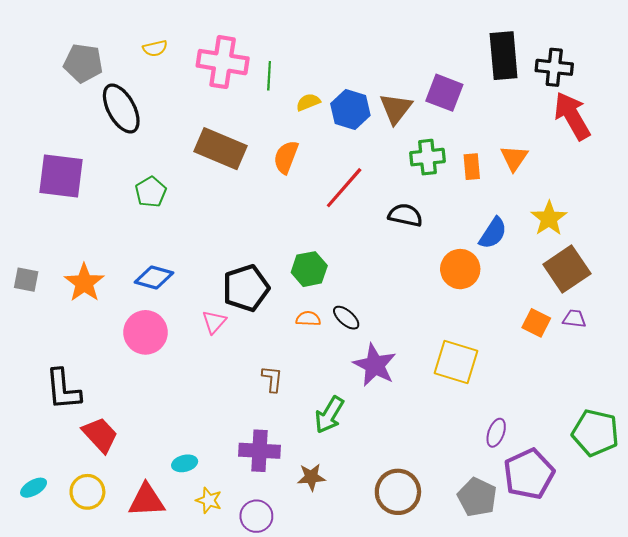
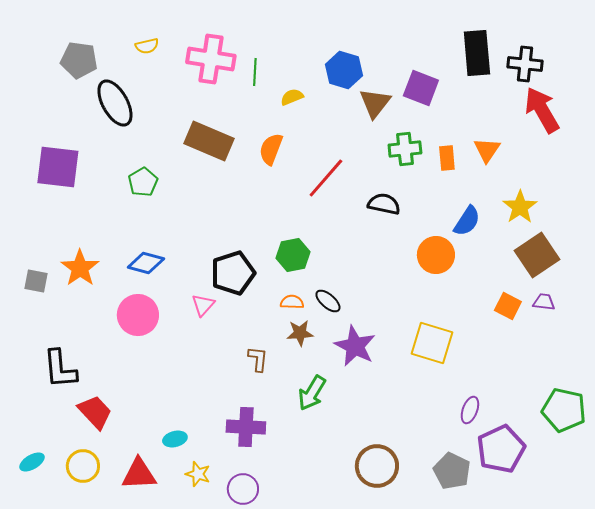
blue hexagon: (350, 110) -> (344, 70), moved
gray square: (26, 280) -> (36, 281), moved
brown star: (311, 477) -> (300, 333), moved

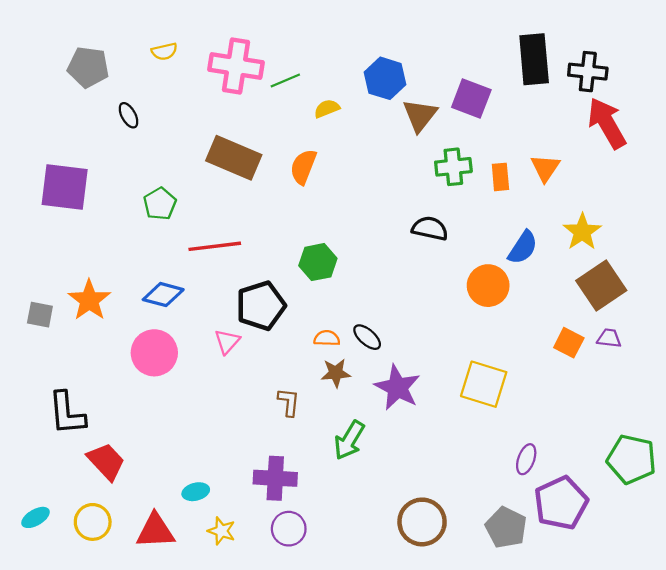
green line: (255, 72) -> (285, 81), turned 64
black ellipse: (115, 103) -> (129, 115), size x0.5
red line: (326, 178) -> (215, 246), moved, turned 42
green hexagon: (293, 255) -> (318, 262), moved
purple circle: (243, 489) -> (289, 529), moved

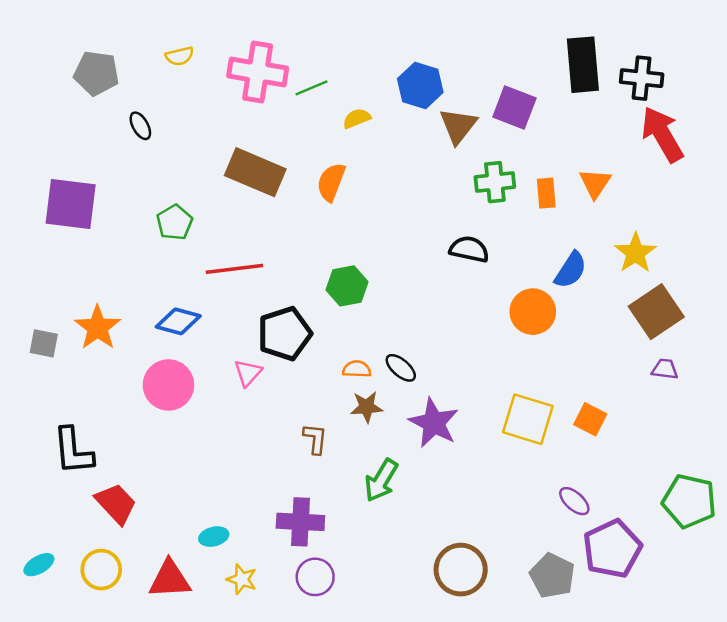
orange square: (569, 343) -> (590, 419), moved
purple ellipse: (526, 459) -> (574, 501), turned -68

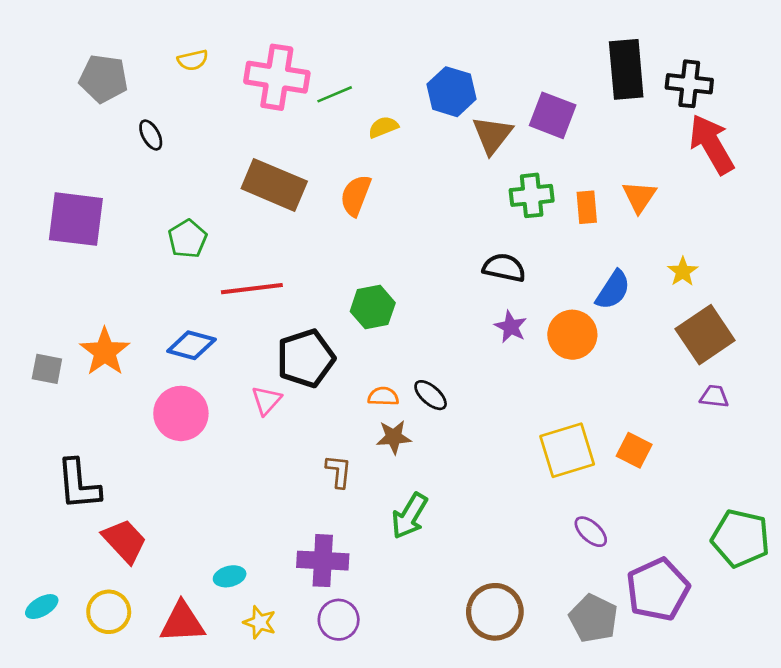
yellow star: (635, 253) -> (683, 272), size x0.7
yellow square: (528, 419) -> (567, 450), turned -34
purple star: (434, 423) -> (511, 327), moved, size x0.6
purple ellipse: (574, 501) -> (591, 532), moved

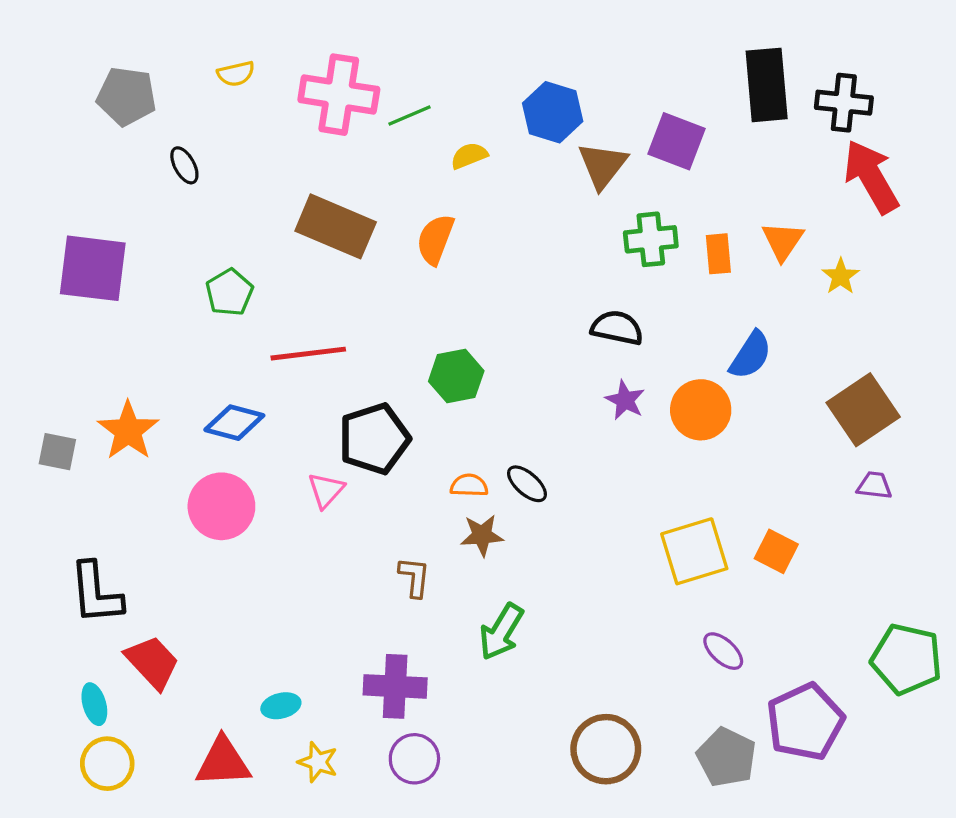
yellow star: (683, 272) -> (841, 276), moved
cyan ellipse: (42, 607) -> (94, 704), moved, turned -76
yellow circle: (109, 612) -> (107, 764), moved

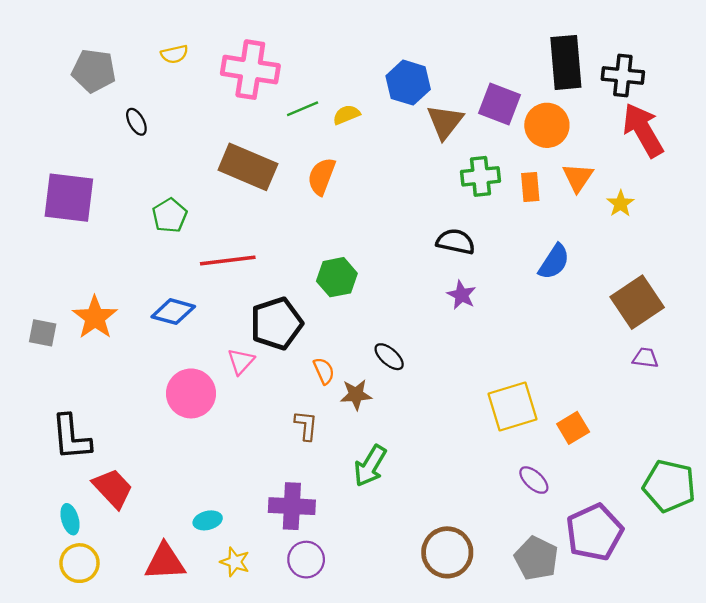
green line: (410, 115) -> (303, 109), moved
orange circle: (701, 410) -> (547, 125), moved
orange semicircle: (469, 485) -> (324, 371), moved, turned 64
pink circle: (221, 506) -> (191, 393), moved
orange square: (776, 551) -> (573, 428), moved, turned 32

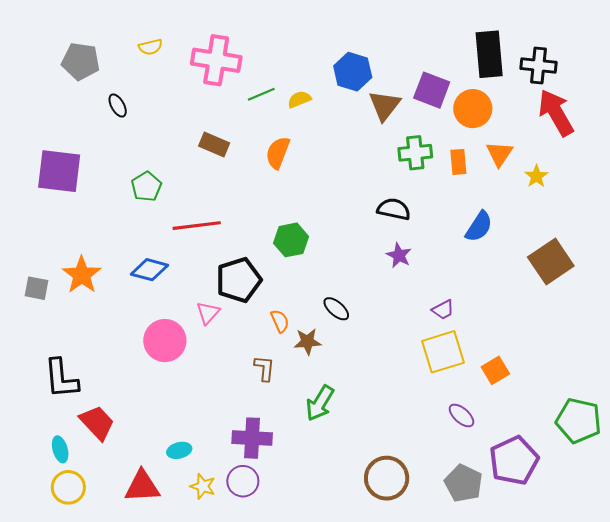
brown rectangle: (248, 167) -> (214, 144), size x0.6
purple trapezoid: (645, 358) -> (443, 310), moved, turned 145
purple circle: (306, 560) -> (243, 481), moved

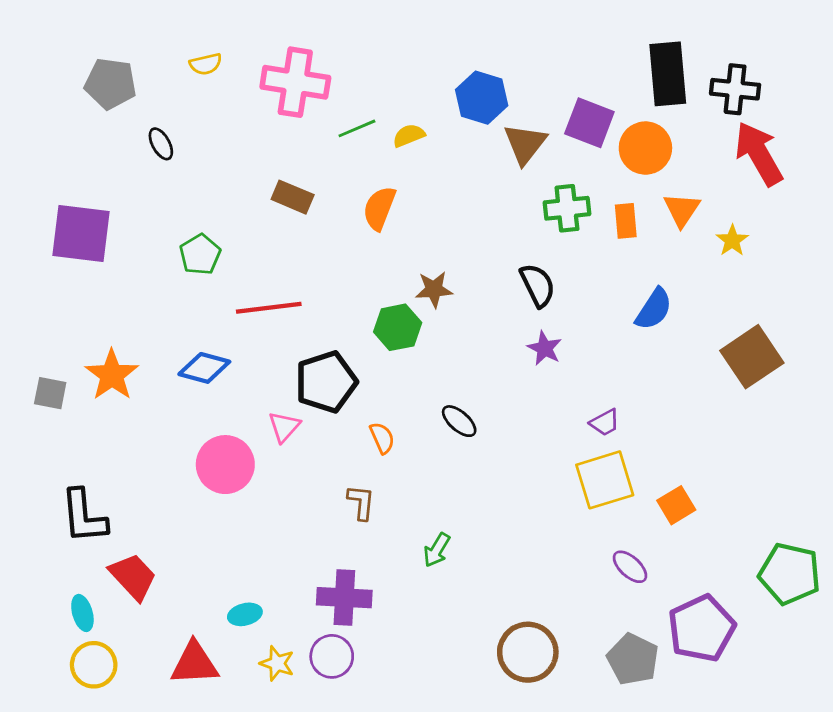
black semicircle: (394, 209) -> (538, 285), turned 52
brown star: (308, 342) -> (434, 289), moved
green arrow: (320, 403) -> (437, 550), size x0.7

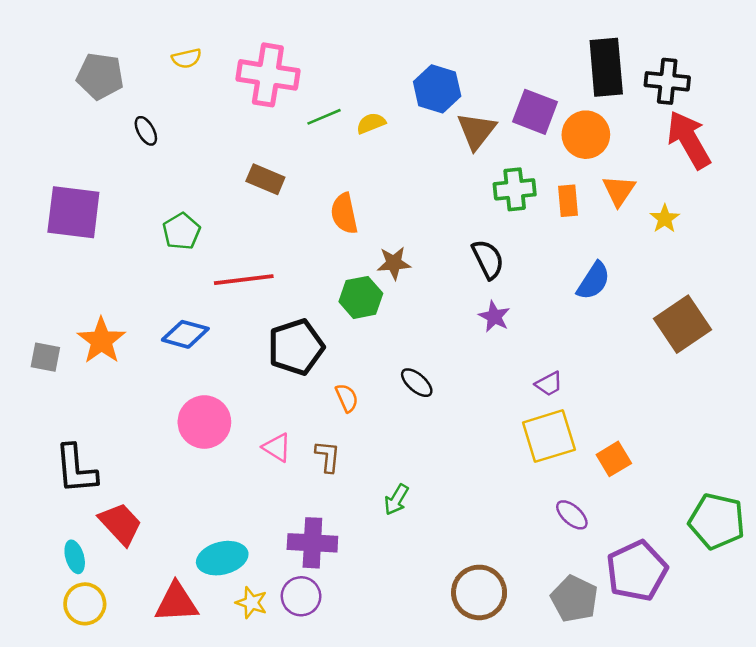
orange semicircle: (379, 208) -> (344, 214), moved, turned -33
pink triangle: (284, 427) -> (277, 447), moved, turned -40
cyan ellipse: (245, 614) -> (222, 558), size x1.6

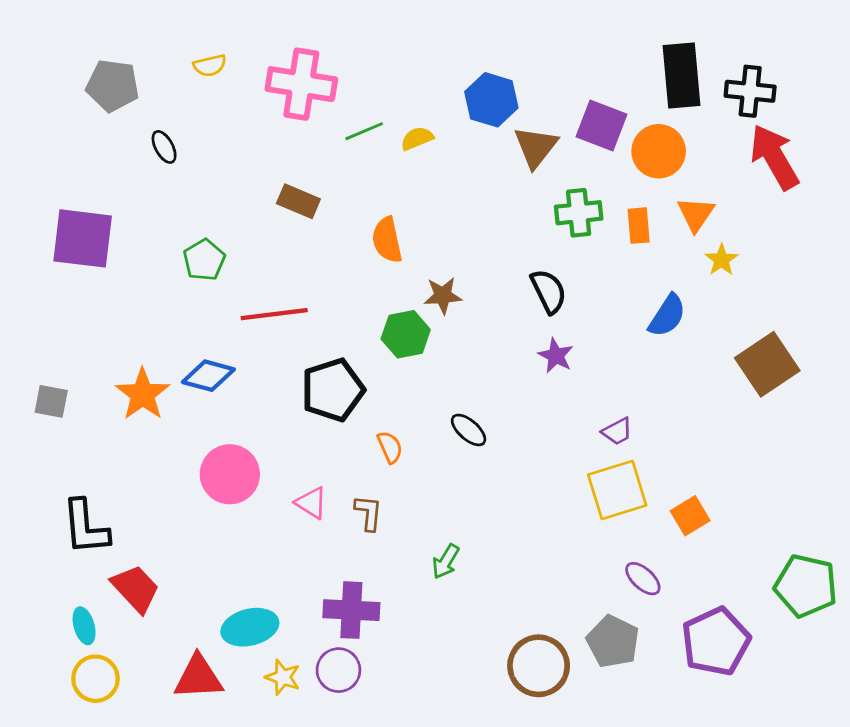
yellow star: (665, 219) -> (722, 260), moved
orange star: (101, 341) -> (143, 394), moved
gray pentagon: (574, 599) -> (613, 641), moved

